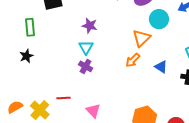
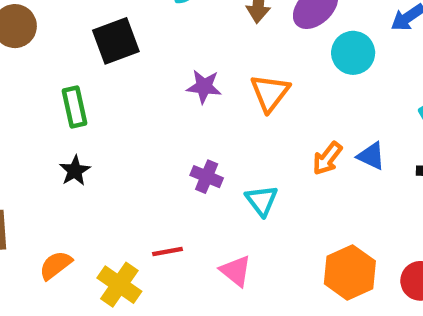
orange triangle: (142, 38) -> (270, 93), moved
cyan triangle: (86, 47) -> (262, 200), moved
orange arrow: (133, 60) -> (327, 158), moved
orange semicircle: (15, 107) -> (56, 265), moved

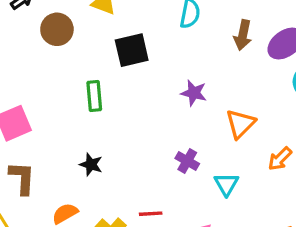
orange triangle: (270, 93) -> (240, 124), moved
black star: (75, 171) -> (91, 164), moved, turned -30

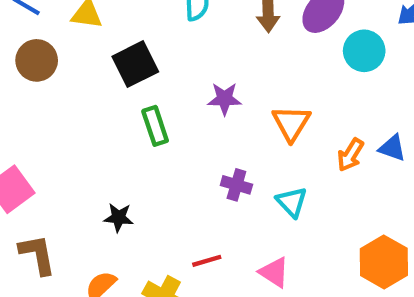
green rectangle: (94, 96) -> (155, 126), moved

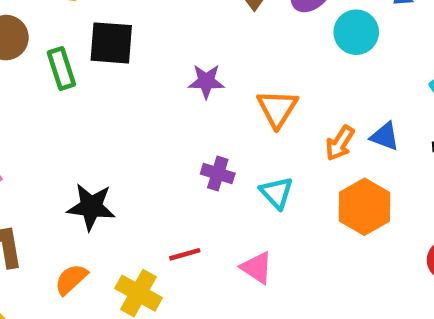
black square: (135, 64) -> (111, 43), turned 30
green rectangle: (155, 126) -> (61, 68), moved
black star: (119, 218) -> (91, 207), size x1.5
orange hexagon: (384, 262) -> (365, 207), moved

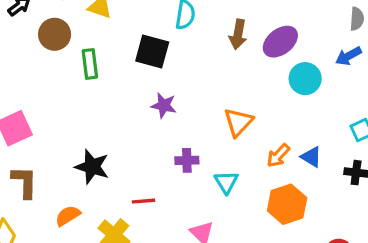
black square: (111, 43) -> (152, 51), moved
purple star: (206, 81) -> (164, 105), moved
purple cross: (218, 174) -> (187, 160), turned -30
red line: (185, 254) -> (144, 201), moved

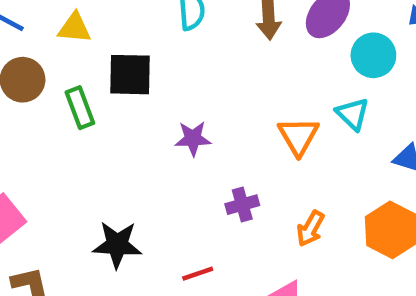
black square: (152, 51) -> (130, 75), moved
orange arrow: (278, 156) -> (310, 229), moved
cyan triangle: (226, 182) -> (353, 114), moved

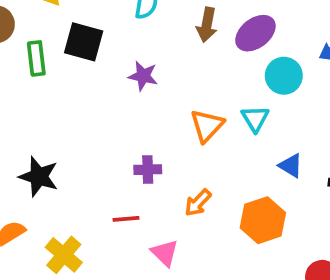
purple star: (193, 139) -> (143, 76), moved
red line: (198, 274) -> (126, 219), moved

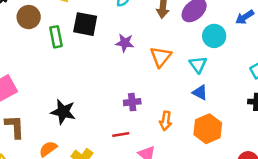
orange triangle: (207, 126) -> (161, 57), moved
blue triangle: (291, 166) -> (200, 92), moved
orange arrow: (198, 203) -> (166, 121), turned -30

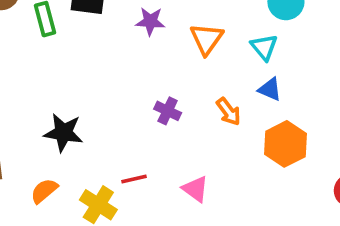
purple cross: (132, 102) -> (168, 111), turned 35
orange arrow: (166, 121) -> (229, 112), moved, turned -42
red line: (121, 134) -> (134, 179), moved

